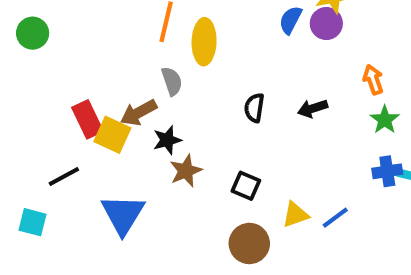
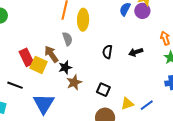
brown arrow: (139, 113) -> (51, 54), turned 84
black line: (64, 176) -> (15, 85), turned 49

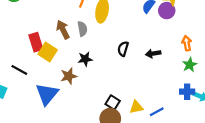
brown arrow: (51, 54) -> (63, 30), moved
black star: (65, 67) -> (85, 59), moved
brown star: (74, 82) -> (69, 76), moved
black square: (103, 90) -> (113, 103), moved

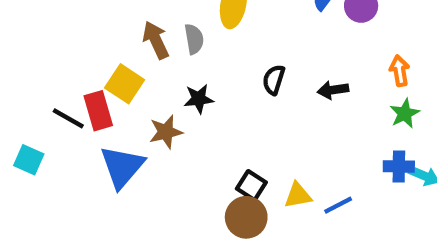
red rectangle: (36, 42) -> (98, 111), moved

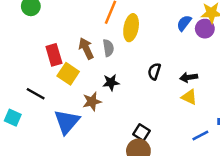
red rectangle: (98, 111) -> (54, 55), moved
yellow triangle: (298, 195) -> (189, 97), moved, turned 35
blue line: (338, 205) -> (200, 135), moved

